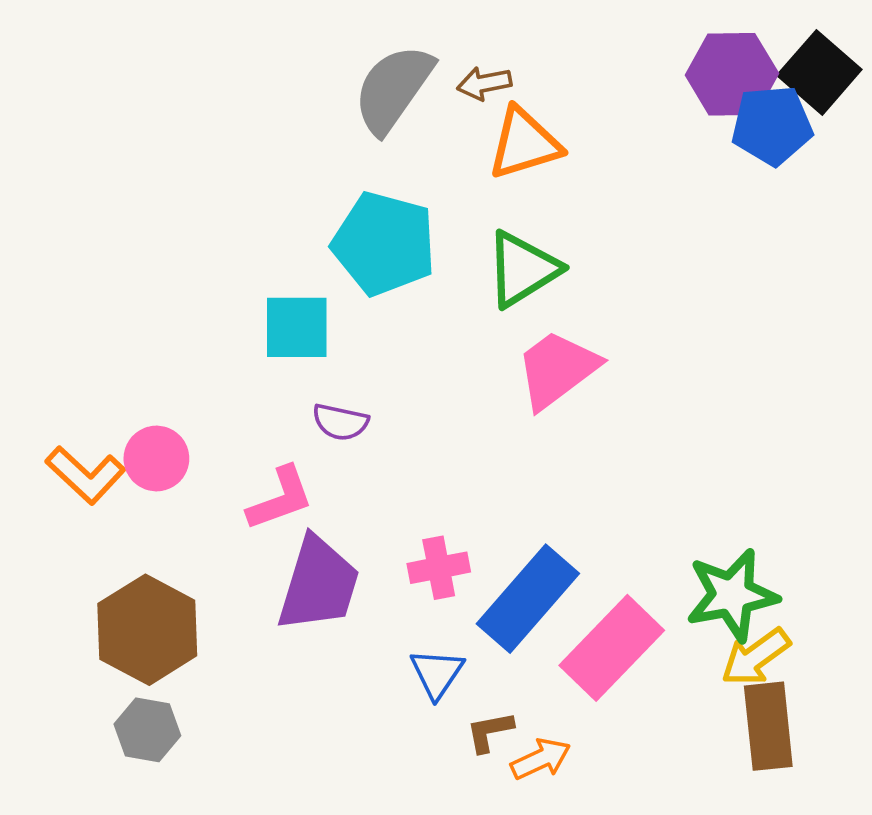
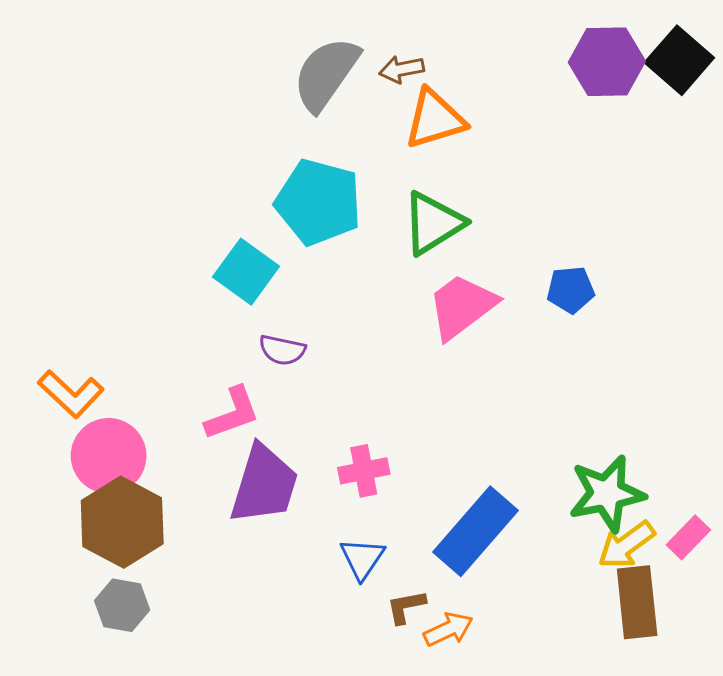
blue pentagon: (772, 125) -> (571, 290), moved, size x0.7
cyan square: (297, 327) -> (246, 272), turned 36
pink circle: (156, 458) -> (109, 456), moved, size x1.4
blue rectangle: (528, 599) -> (475, 531), moved
pink rectangle: (612, 648) -> (688, 537), moved, size x0.5

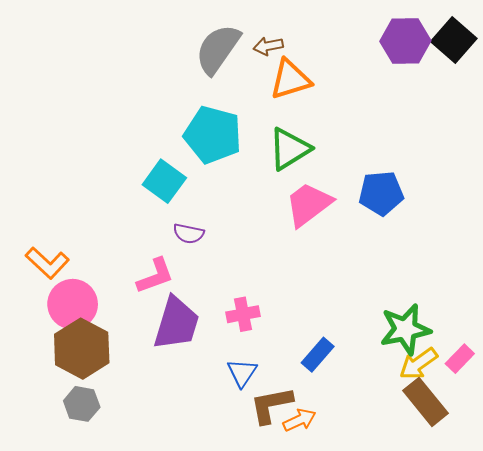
blue pentagon: (571, 290) -> (381, 193), size x1.4
blue rectangle: (475, 531) -> (318, 355), size x0.6
brown rectangle: (637, 602) -> (426, 402), turned -33
brown L-shape: (406, 607) -> (271, 405), size x1.6

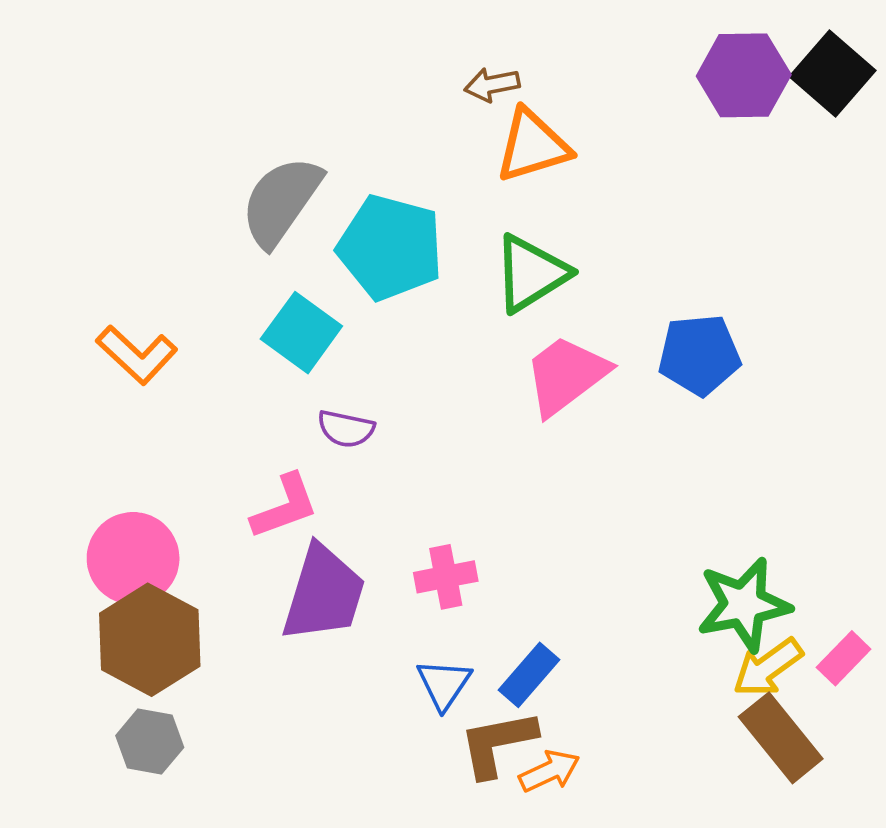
gray semicircle: (218, 49) -> (281, 201), moved
orange L-shape: (47, 263) -> (137, 355), moved
blue rectangle: (318, 355) -> (529, 675), moved

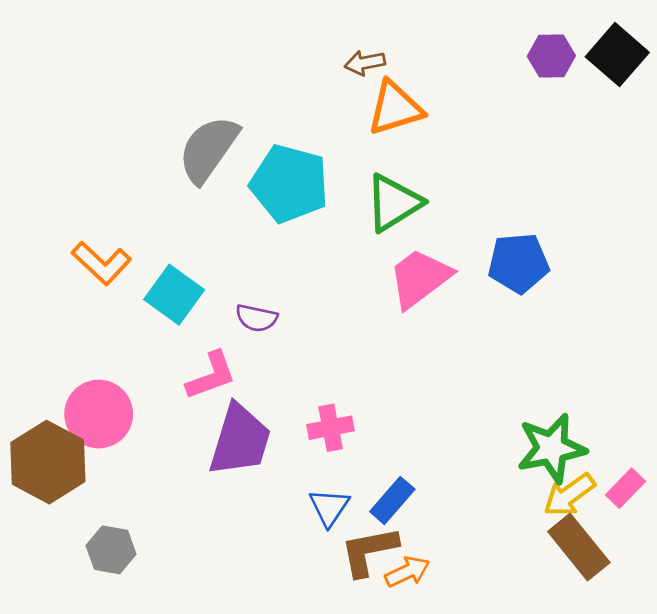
purple hexagon: (744, 75) -> (551, 56), size x0.7
cyan square: (301, 333) -> (174, 295), moved
brown hexagon: (150, 640) -> (48, 462), moved

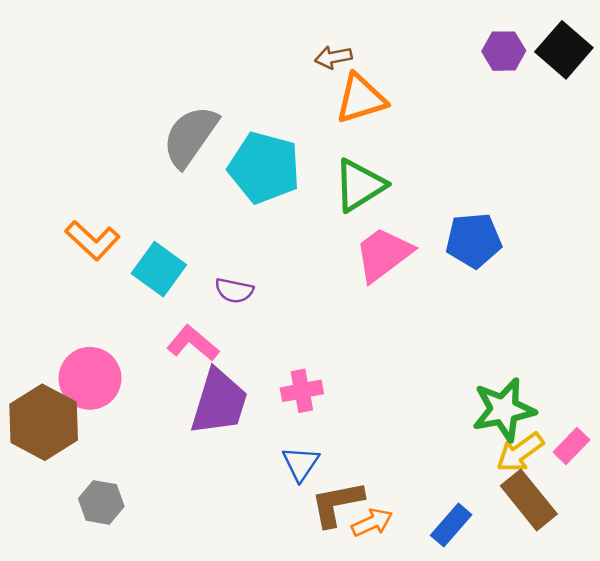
pink L-shape: (211, 376) -> (193, 343), turned -120
blue rectangle: (392, 500) -> (451, 525), moved

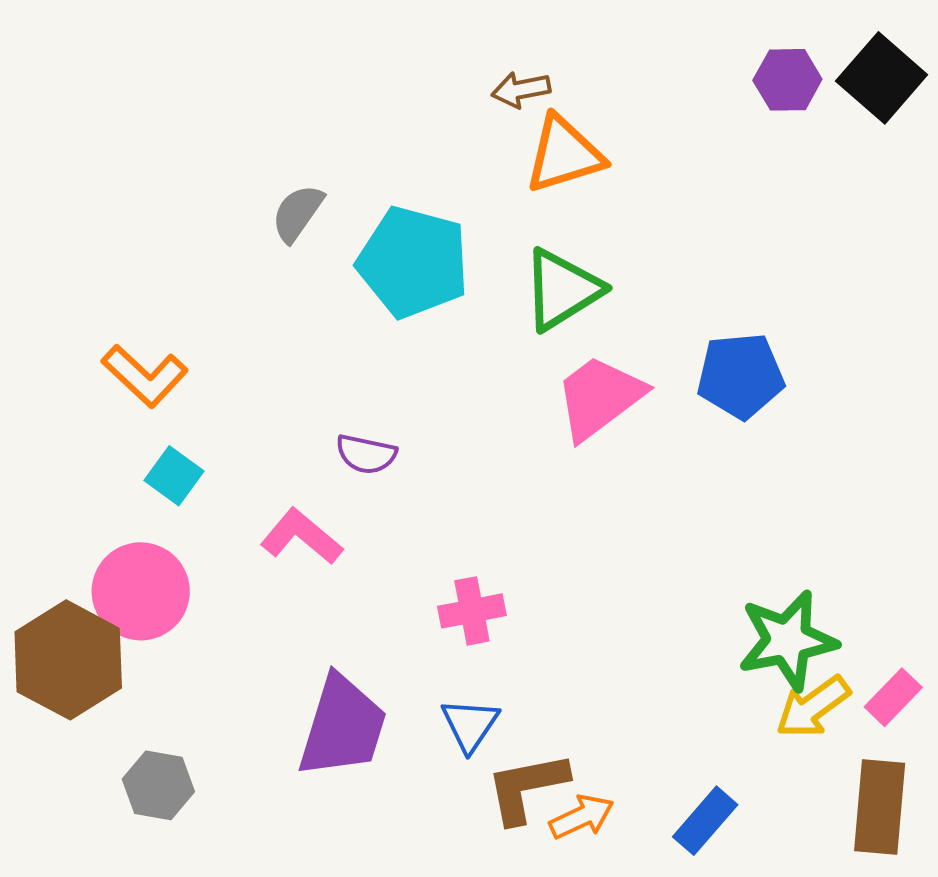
gray semicircle: (190, 136) -> (297, 213), size x0.6
cyan square: (159, 269) -> (174, 476), moved, size x0.7
purple trapezoid: (219, 402) -> (343, 727), moved
brown rectangle: (529, 500) -> (880, 807), moved, turned 44

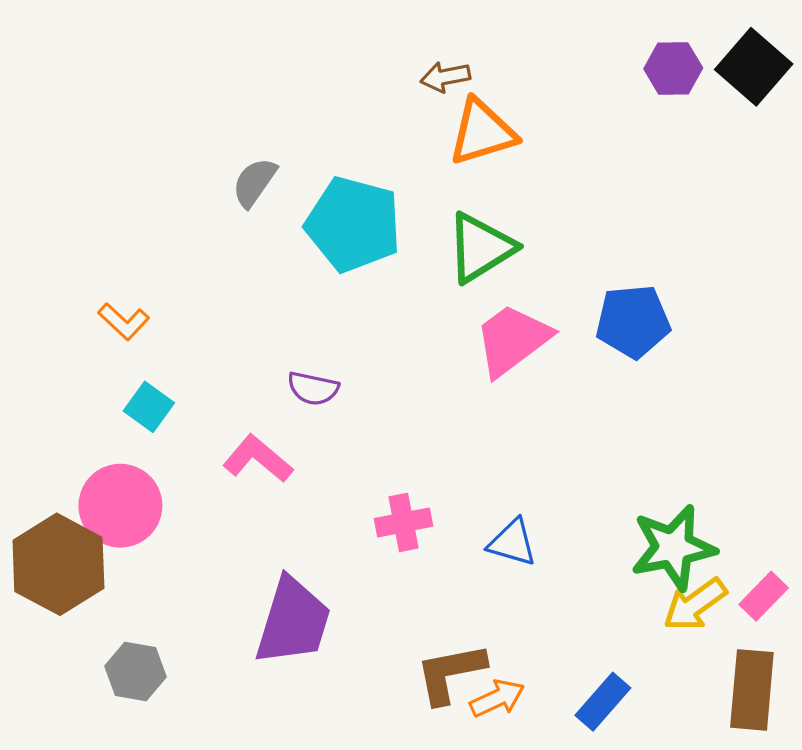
orange L-shape: (145, 376) -> (124, 321), size x0.7
blue triangle: (470, 725) -> (512, 543), moved, turned -48

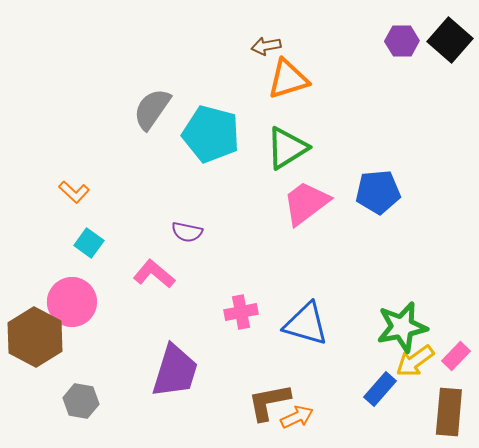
gray semicircle: (254, 182) -> (152, 109), size x1.4
blue triangle: (512, 543) -> (306, 324), size x1.5
blue rectangle: (603, 702) -> (380, 389), moved

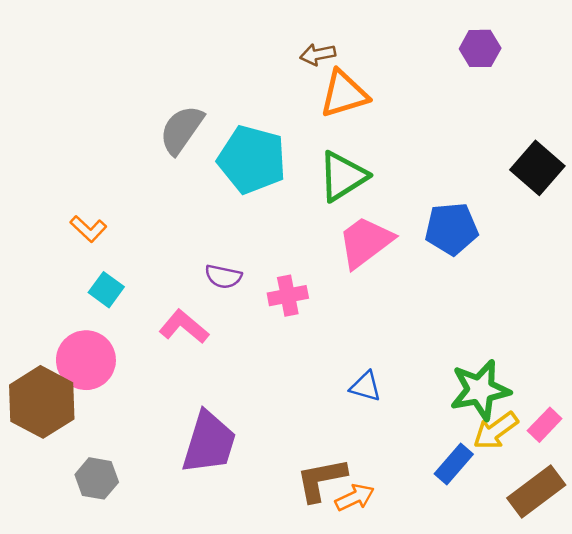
black square: (450, 40) -> (537, 168), moved
pink cross: (241, 312) -> (288, 296), moved
blue triangle: (306, 324) -> (365, 386), size x0.6
brown rectangle: (449, 412) -> (536, 492), turned 48

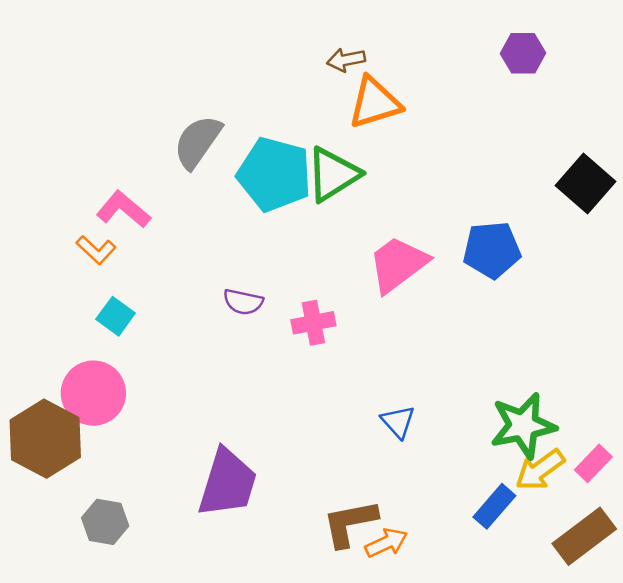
green triangle: (343, 176) -> (333, 174), moved
pink L-shape: (184, 327) -> (123, 209), moved
blue triangle: (365, 386) -> (398, 422), turned 32

